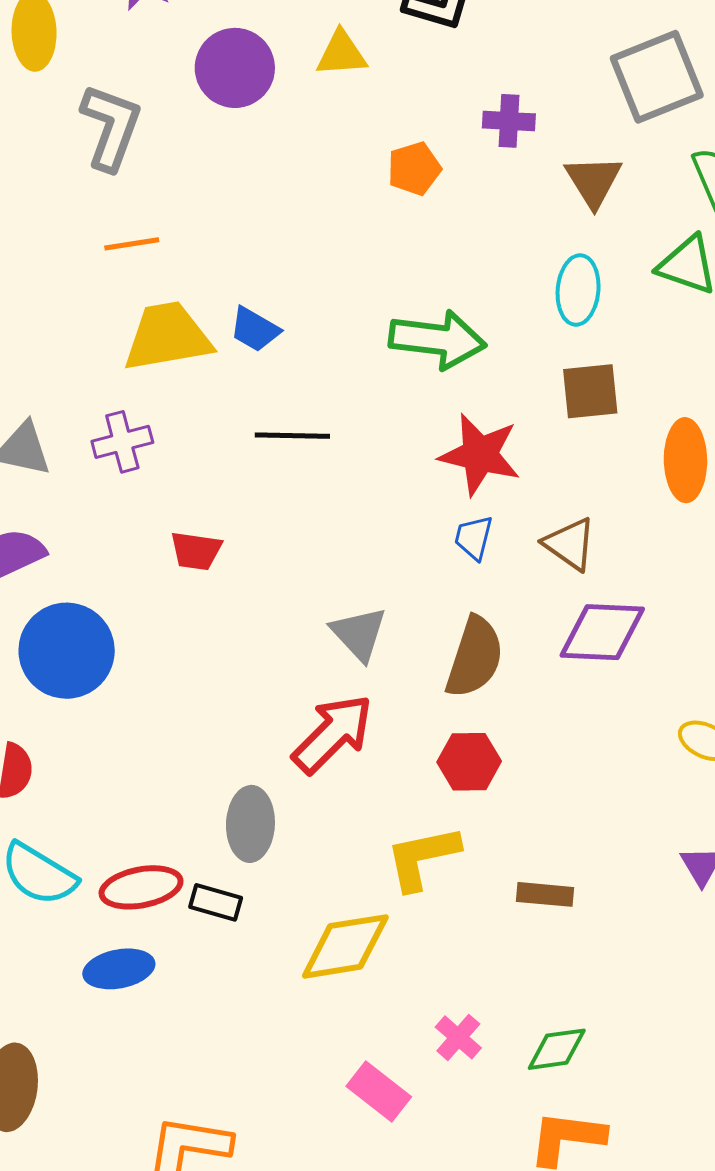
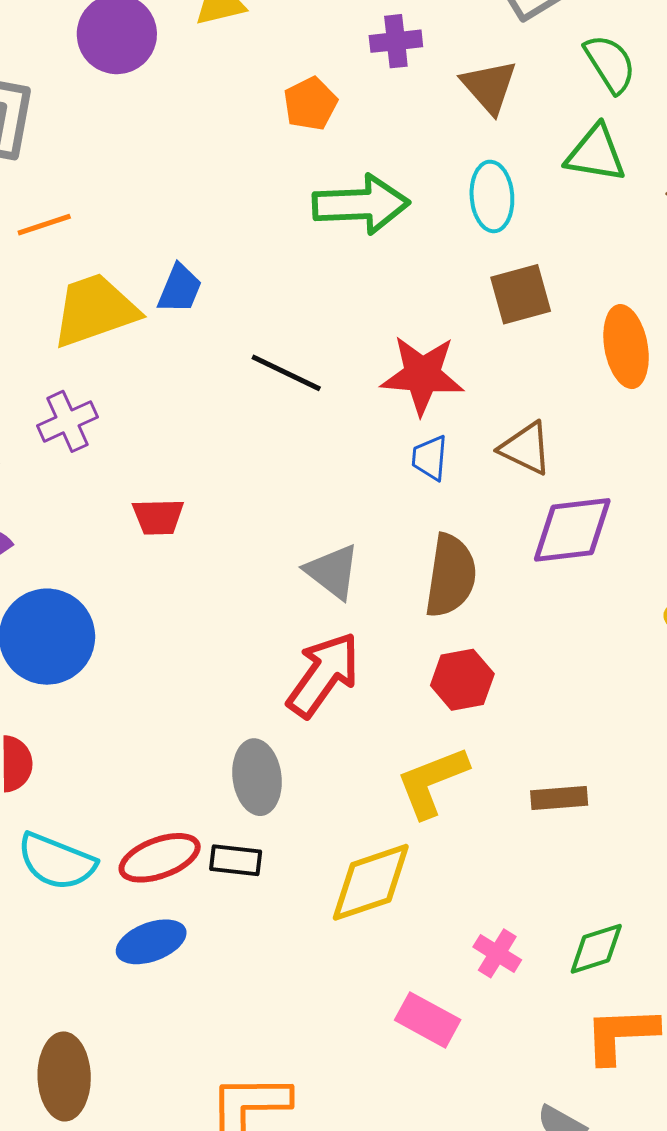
blue trapezoid: (255, 329) -> (180, 289), turned -88
green arrow: (437, 339) -> (361, 204), moved
black line: (292, 436) -> (286, 373), moved, turned 34

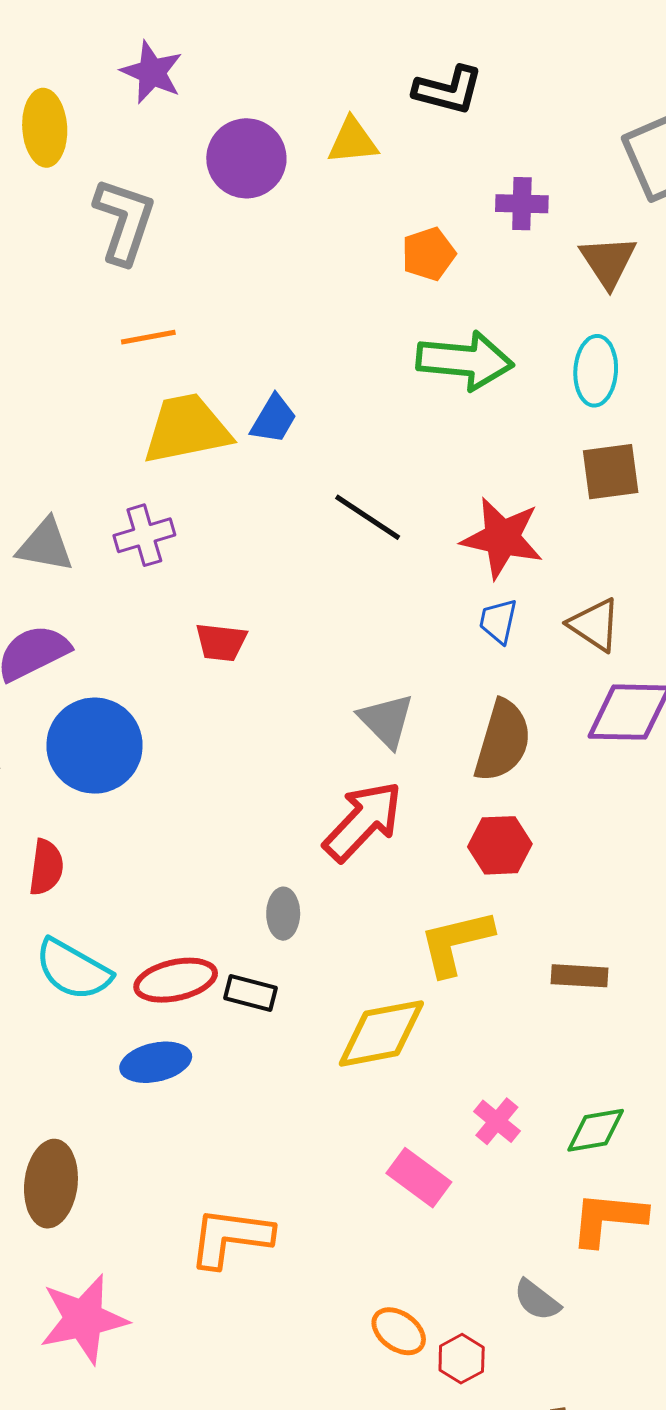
gray ellipse: (257, 777) -> (283, 914), size x0.7

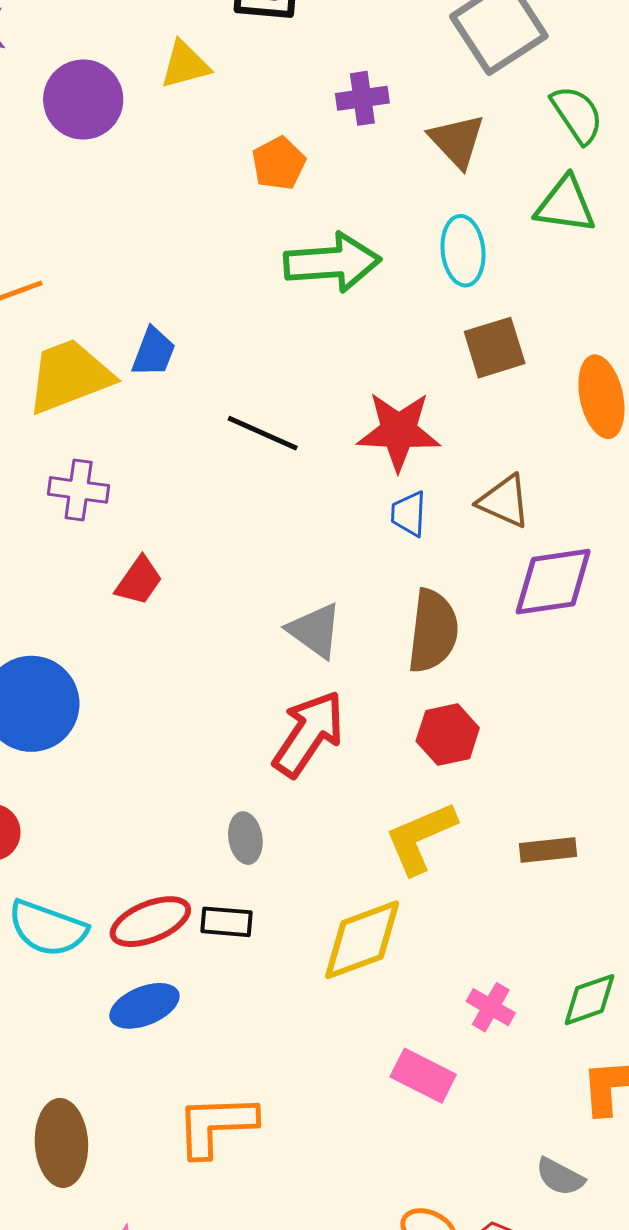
purple cross: (144, 535) -> (79, 490), moved, turned 34
red trapezoid: (221, 642) -> (139, 581), turned -52
orange L-shape: (230, 1237) -> (216, 1125), moved

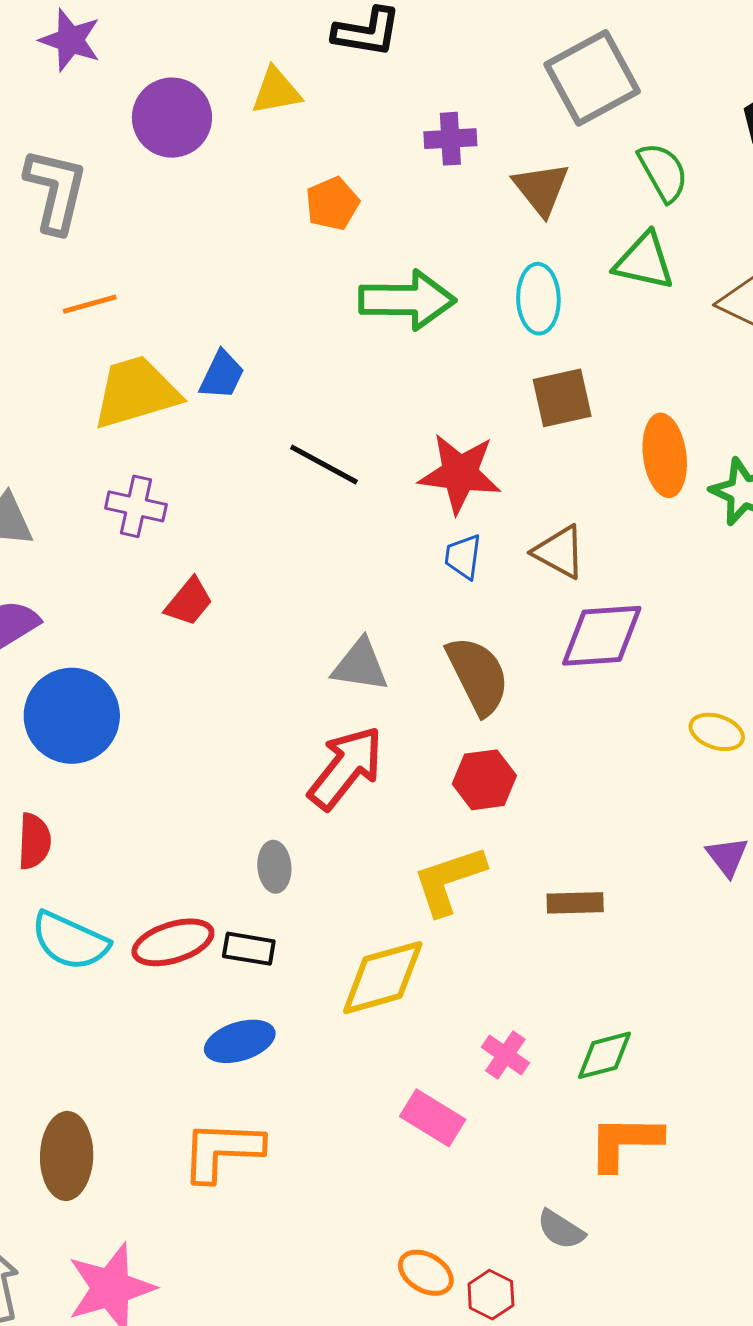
orange pentagon: (279, 163) -> (332, 204), moved
gray triangle: (315, 630) -> (360, 665), turned -32
brown semicircle: (433, 631) -> (478, 675), turned -38
blue ellipse: (144, 1006) -> (240, 1041), moved

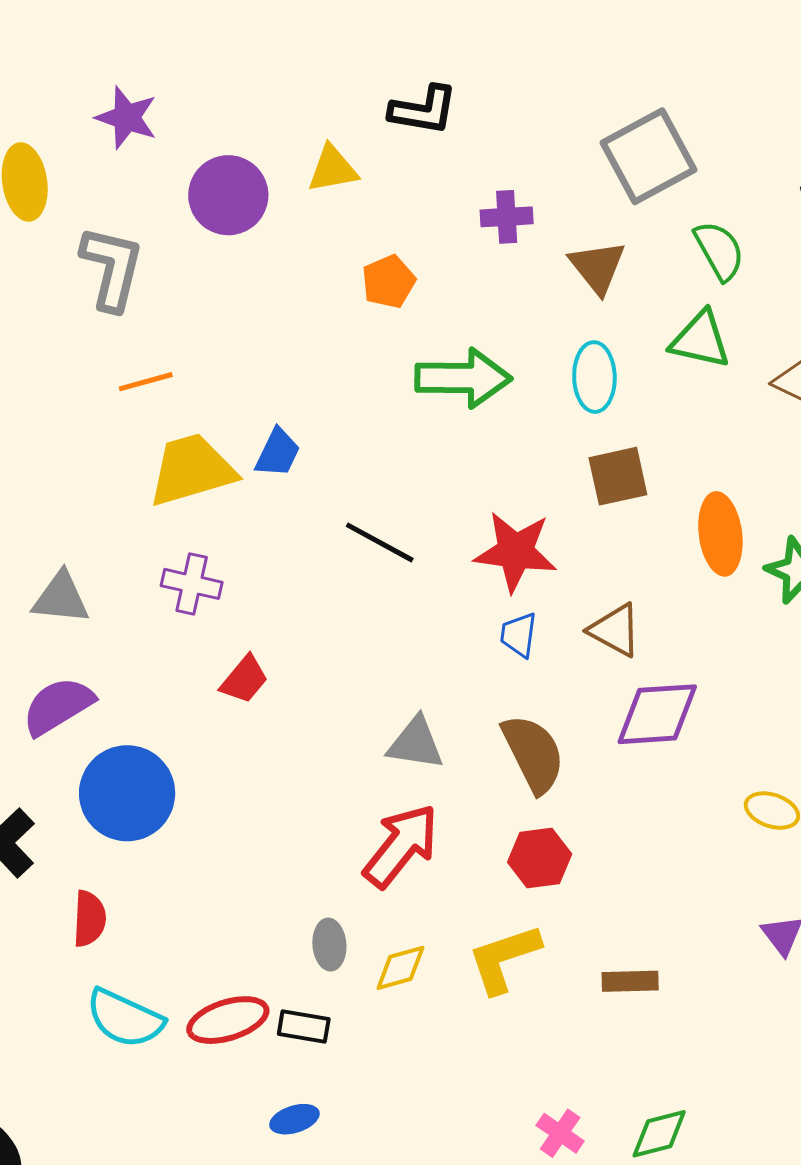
yellow diamond: (383, 978) -> (400, 968), moved, size x0.6
blue ellipse: (240, 1041) -> (294, 1119), size x0.7

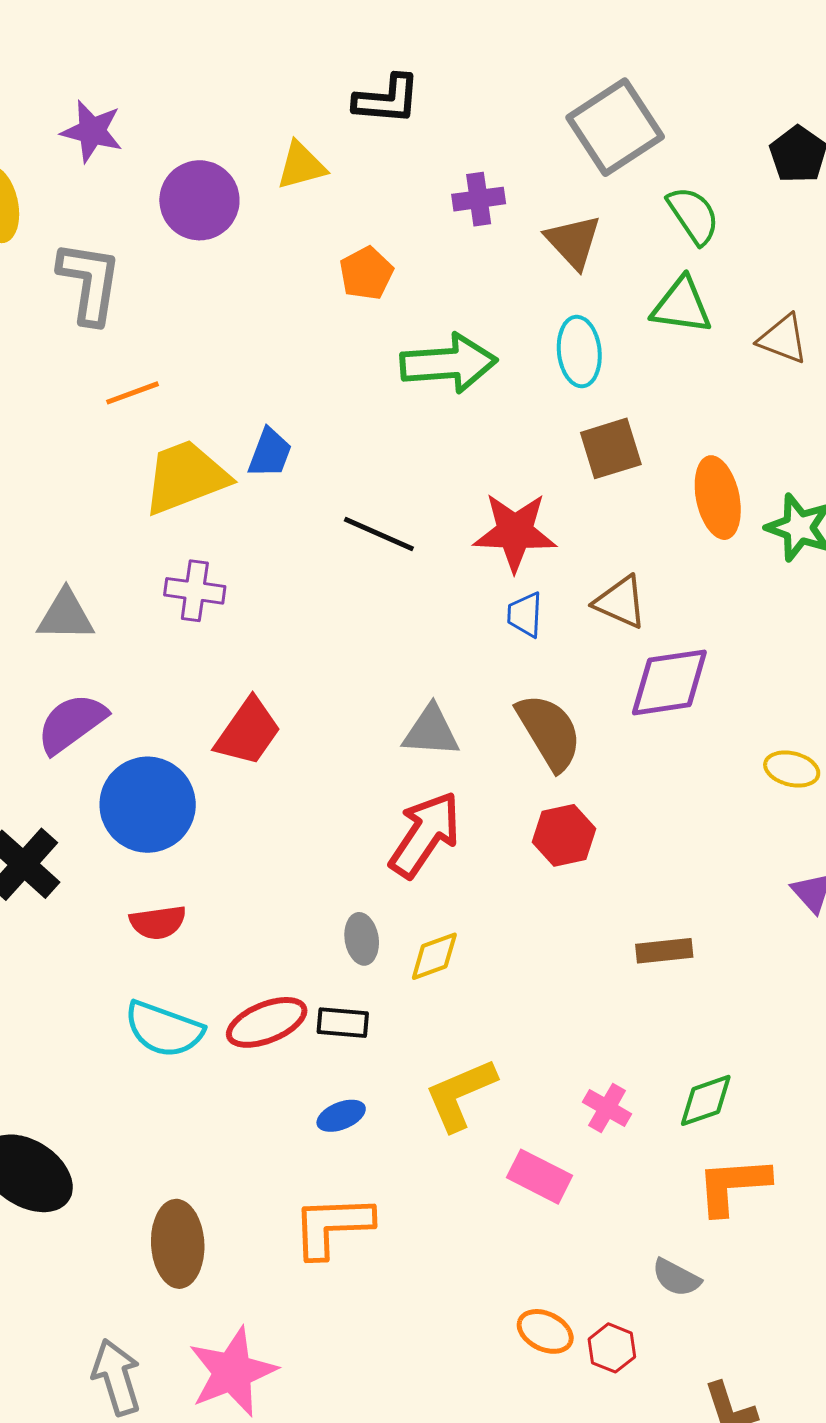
red trapezoid: (244, 679) -> (248, 732), moved, size x1.4
red semicircle: (89, 919) -> (158, 922), moved, turned 84
yellow L-shape: (504, 959) -> (460, 1094), moved

